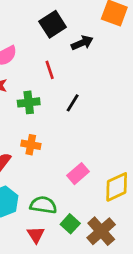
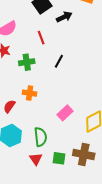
green semicircle: (43, 205) -> (40, 137), turned 78
green square: (70, 224) -> (59, 158), moved, turned -32
brown cross: (101, 231) -> (84, 154), turned -35

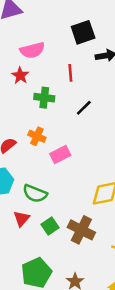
pink rectangle: (65, 113) -> (60, 155), moved
green semicircle: (40, 137) -> (35, 193), turned 102
green square: (59, 158) -> (50, 226), turned 32

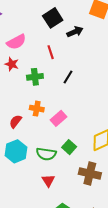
red triangle: (22, 219) -> (48, 181), moved
green square: (50, 226) -> (69, 147), moved

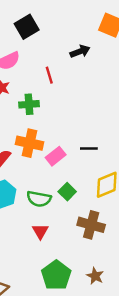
black square: (53, 18) -> (27, 27), moved
black line: (68, 77) -> (89, 149), moved, turned 56
orange cross: (37, 109) -> (30, 143), size x1.5

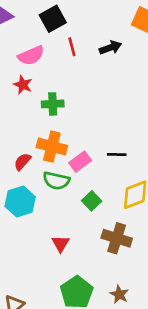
red line: (49, 75) -> (72, 47), moved
green semicircle: (39, 199) -> (56, 181), moved

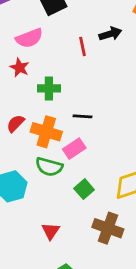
red line: (72, 47) -> (82, 46), moved
black line: (117, 154) -> (83, 116), moved
red semicircle: (22, 162) -> (15, 123), moved

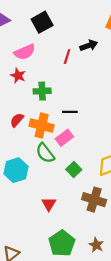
red line: (82, 46) -> (67, 57), turned 32
green semicircle: (49, 167) -> (45, 153), turned 40

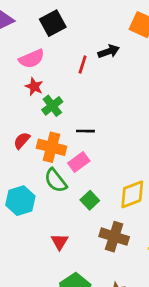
red star: (18, 76) -> (34, 87), moved
green cross: (42, 91) -> (52, 106), turned -35

